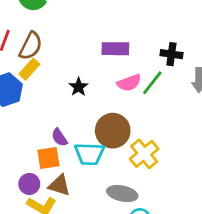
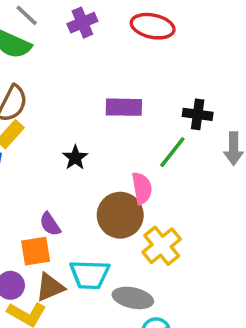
pink semicircle: (129, 83) -> (142, 188), moved, turned -80
cyan trapezoid: (89, 154) -> (90, 275), moved
brown triangle: (59, 185) -> (50, 287), turned -40

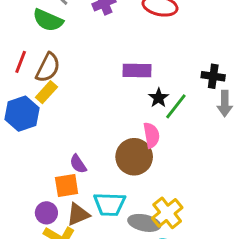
black cross: (198, 114) -> (213, 76), moved
black star: (75, 158) -> (159, 98), moved
yellow cross: (162, 246) -> (167, 213), moved

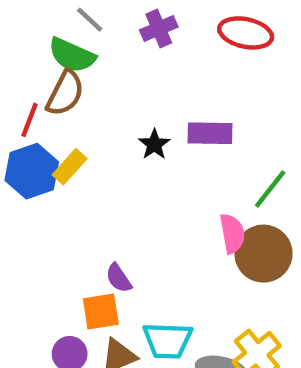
brown semicircle: (48, 68) -> (65, 93), moved
black star: (159, 98) -> (154, 144), moved
blue hexagon: (22, 114) -> (32, 171), moved
brown circle: (134, 157) -> (263, 254), moved

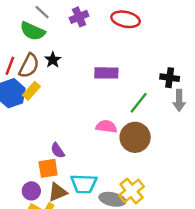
brown semicircle: (65, 93) -> (29, 66), moved
black star: (154, 144) -> (53, 60), moved
pink semicircle: (232, 234) -> (106, 127), moved, turned -72

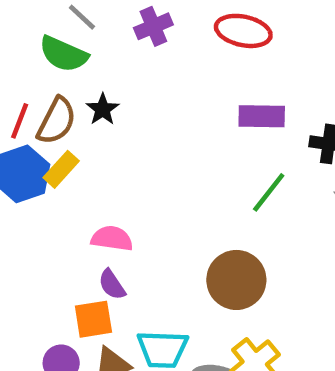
purple rectangle: (106, 73) -> (262, 116), moved
pink semicircle: (106, 127) -> (112, 238), moved
brown circle: (135, 137) -> (236, 280), moved

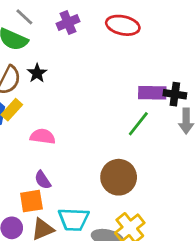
purple rectangle: (262, 116) -> (152, 93), moved
pink semicircle: (112, 238) -> (43, 136), moved

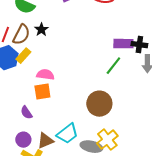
purple semicircle: (43, 180) -> (26, 113), moved
orange square: (31, 201) -> (42, 92), moved
cyan trapezoid: (74, 219) -> (67, 134), turned -40

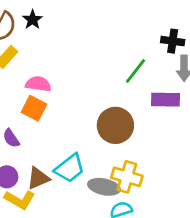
purple rectangle: (123, 44) -> (165, 100), moved
orange square: (42, 92) -> (34, 108), turned 36
yellow cross: (107, 140) -> (127, 177), turned -35

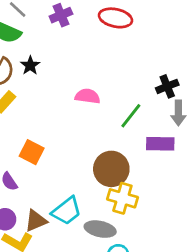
black cross: (173, 41) -> (167, 86), turned -30
pink semicircle: (38, 84) -> (88, 96), moved
yellow cross: (127, 177) -> (122, 198), moved

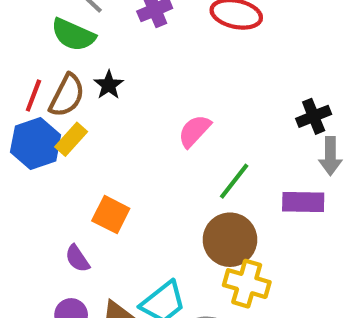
pink semicircle: (88, 96) -> (194, 131), turned -55
green line: (131, 116) -> (234, 181), moved

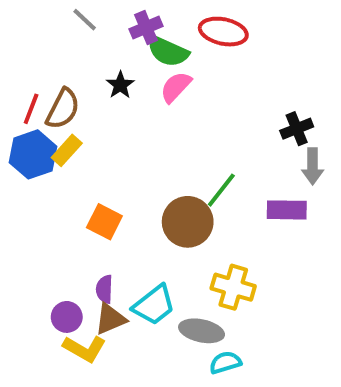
green semicircle: (73, 35) -> (168, 51), moved
black star: (109, 85) -> (120, 85), moved
pink semicircle: (194, 131) -> (176, 87), moved
brown circle: (230, 240) -> (188, 222), moved
purple semicircle: (77, 258) -> (104, 289), moved, turned 36

